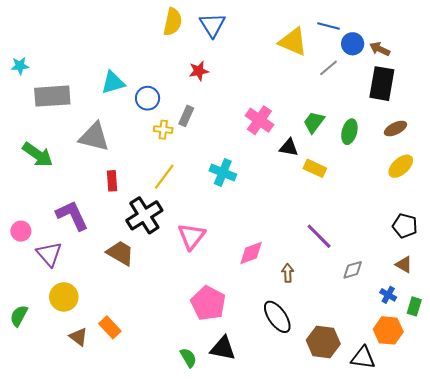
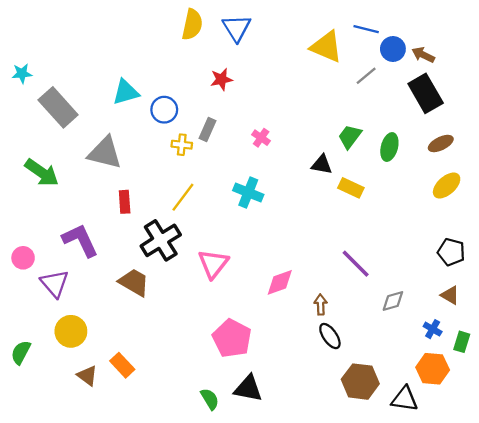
black rectangle: (382, 84) -> (426, 93), turned -40
gray rectangle: (52, 96) -> (58, 107), turned 52
pink cross: (259, 120) -> (261, 138), moved, size x0.6
black ellipse: (277, 317) -> (330, 336), moved, size x0.7

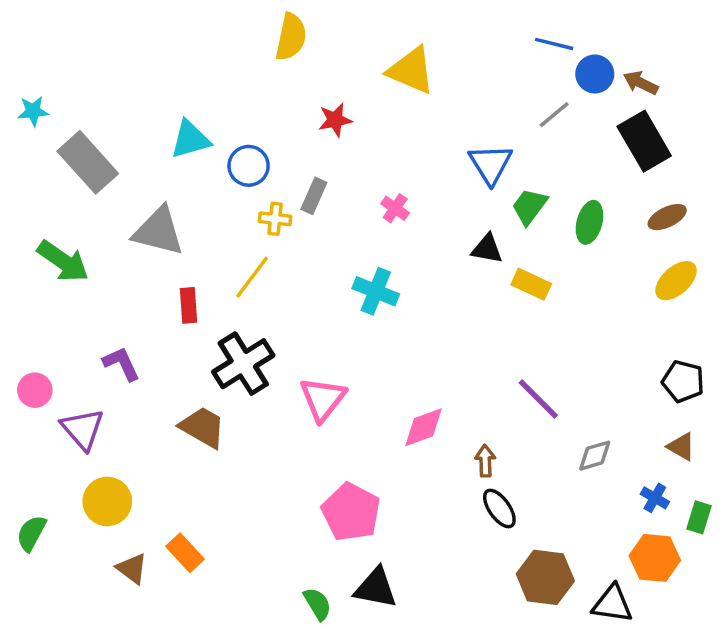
blue triangle: (237, 28) -> (491, 164), moved
yellow triangle: (326, 47) -> (411, 70), moved
yellow line: (183, 197) -> (252, 277), moved
purple L-shape: (80, 240) -> (121, 364), size x0.7

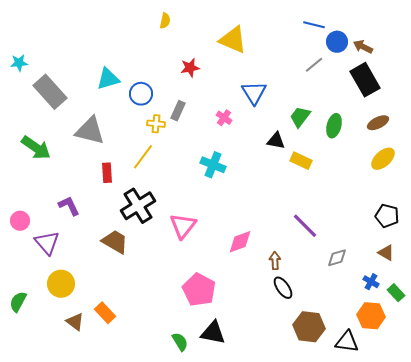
yellow semicircle: (291, 37) -> (165, 21), size x0.6
blue triangle: (491, 164) -> (254, 93), moved
green rectangle: (699, 517) -> (396, 293), turned -60

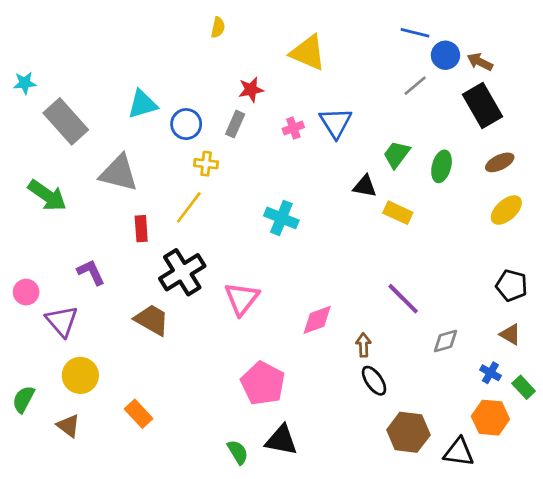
gray rectangle: (178, 111) -> (235, 124), moved
pink cross: (224, 118) -> (293, 128), moved, turned 35
brown triangle: (75, 322) -> (68, 426), moved

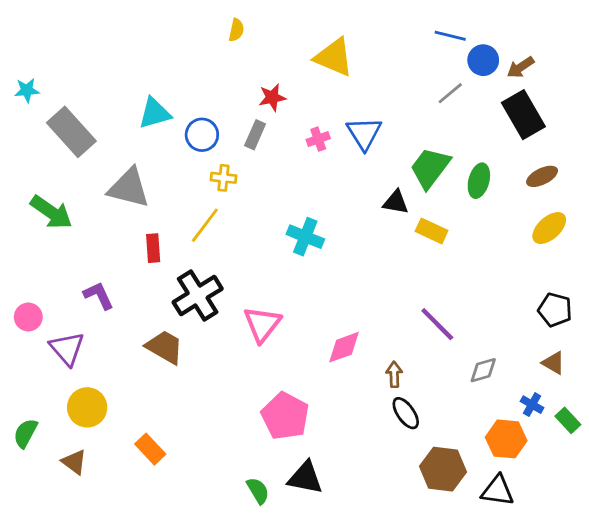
brown arrow: (480, 62) -> (521, 67), turned -60
green trapezoid: (397, 154) -> (430, 168), size x1.4
orange hexagon: (490, 418) -> (506, 439), moved

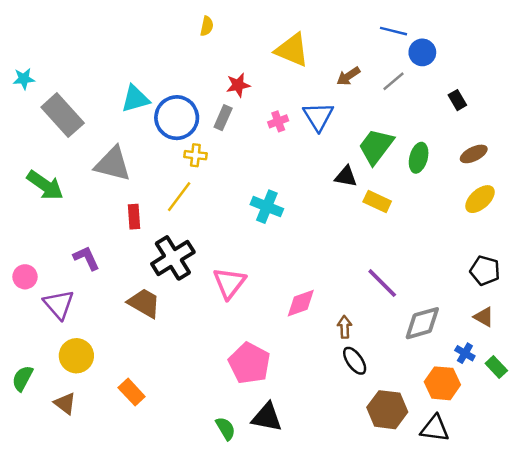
brown arrow: (521, 67) -> (348, 76), moved
black rectangle: (523, 115) -> (457, 100), size x0.5
blue circle: (202, 135) -> (177, 118), size x1.5
gray diamond: (483, 370) -> (422, 323), size x1.5

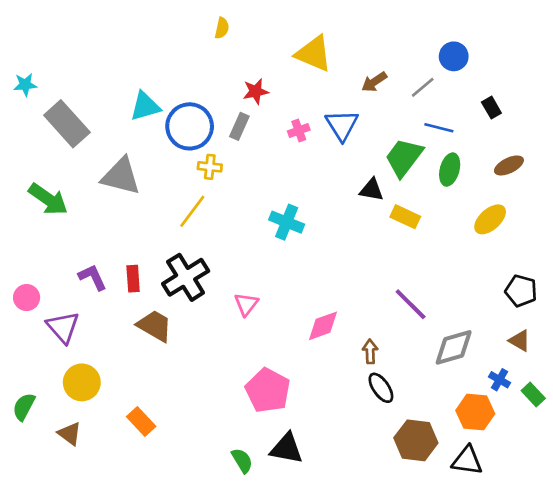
blue line: (393, 31) -> (439, 128), moved
yellow ellipse: (480, 199) -> (490, 219), moved
red rectangle: (134, 217) -> (133, 279), moved
pink triangle: (229, 283) -> (246, 304), size x0.7

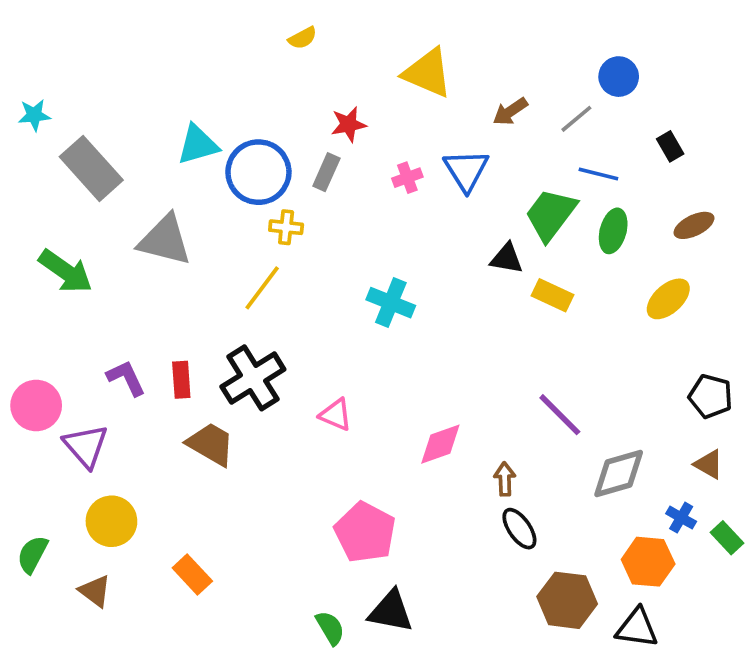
yellow semicircle: (222, 28) -> (303, 38), turned 50
pink circle: (27, 298) -> (36, 405), size x1.4
pink triangle: (246, 304) -> (336, 415), turned -45

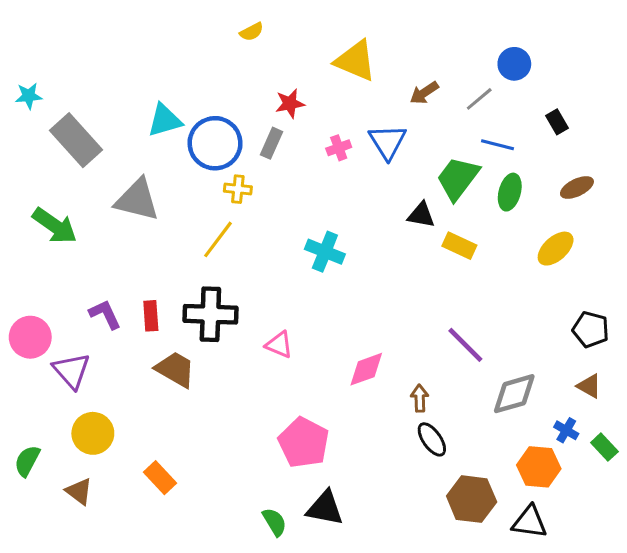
black cross: (253, 378) -> (210, 314), turned 34

